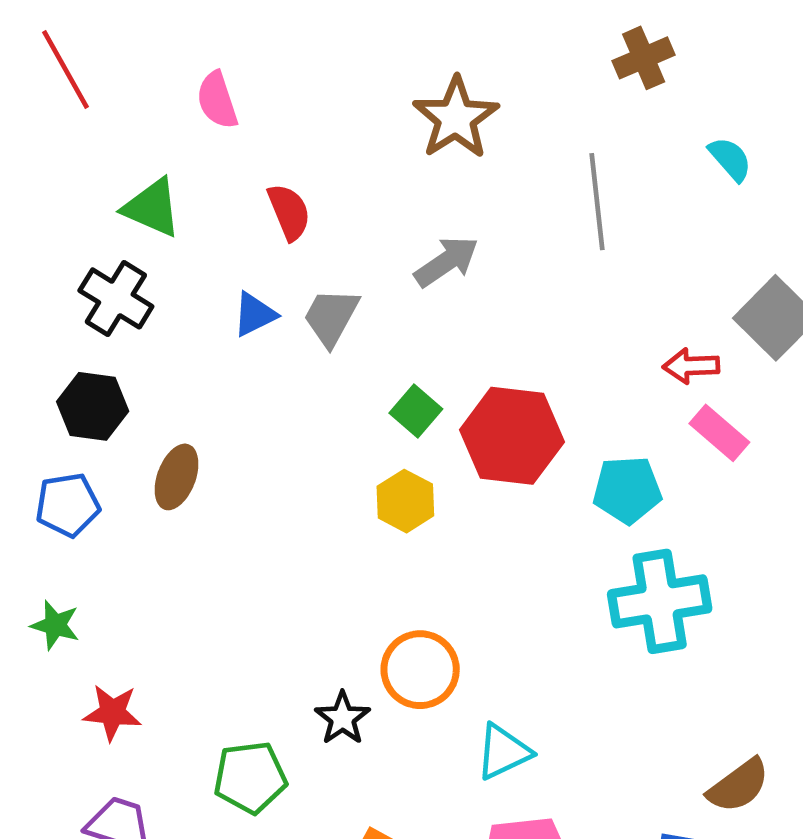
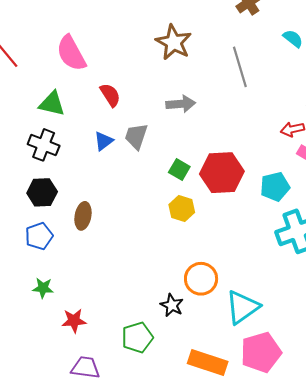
pink semicircle: (217, 100) -> (71, 53), size x1.5
gray arrow: (446, 262) -> (181, 104), turned 40
cyan triangle: (503, 752) -> (243, 307), size x1.4

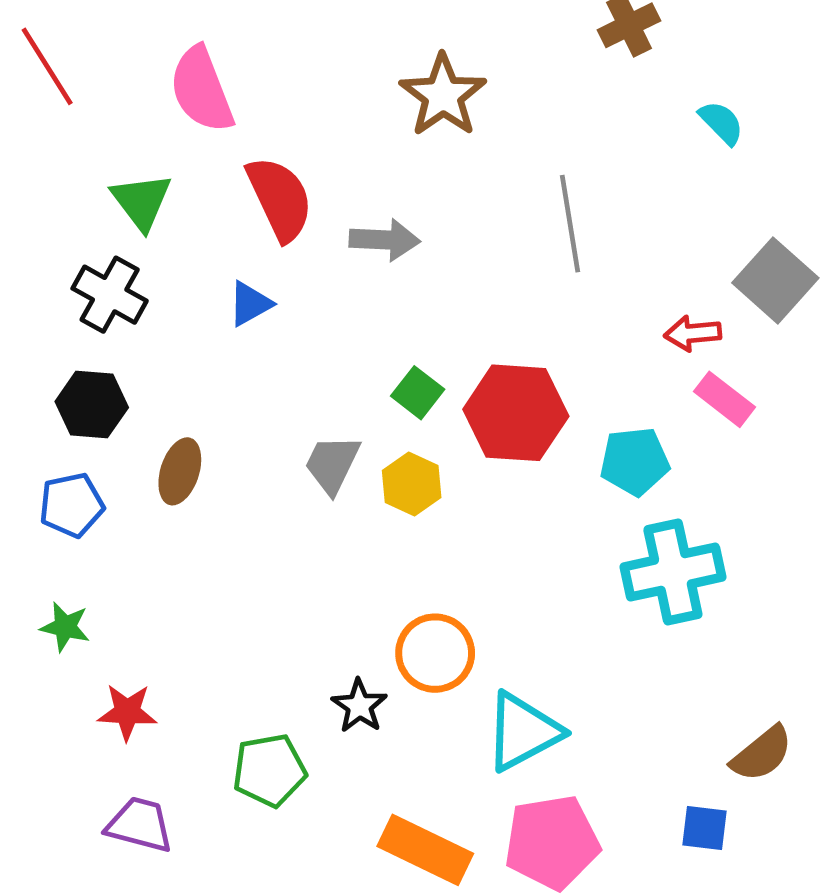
gray line: (240, 67) -> (570, 224), moved
red semicircle: (110, 95) -> (280, 199), size x1.5
green triangle: (52, 104) -> (141, 201), turned 32
gray arrow: (181, 104) -> (385, 240), moved
gray trapezoid: (136, 136) -> (332, 464), moved

